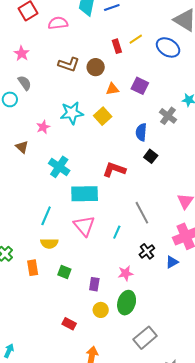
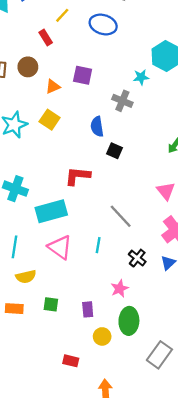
yellow line: (136, 39) -> (62, 15), moved
orange rectangle: (33, 268) -> (14, 309), turned -63

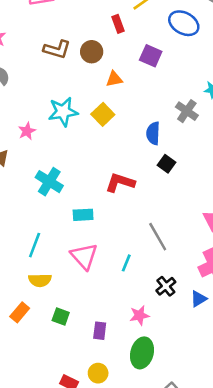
purple square: (83, 75) -> (151, 56), moved
cyan rectangle: (51, 211) -> (83, 215), size x0.6
orange rectangle: (14, 309) -> (20, 312), turned -66
yellow circle: (102, 336) -> (98, 373), moved

